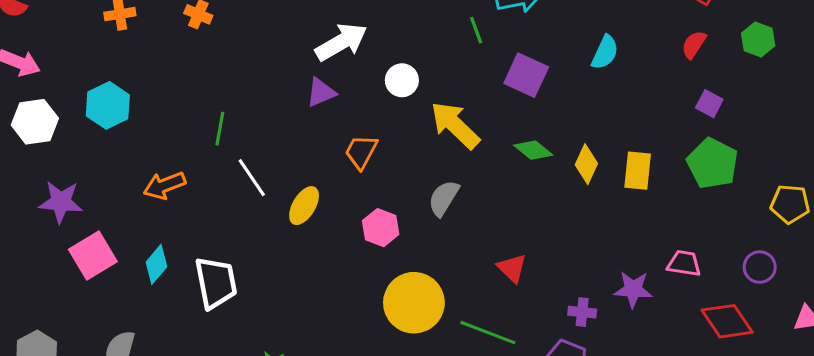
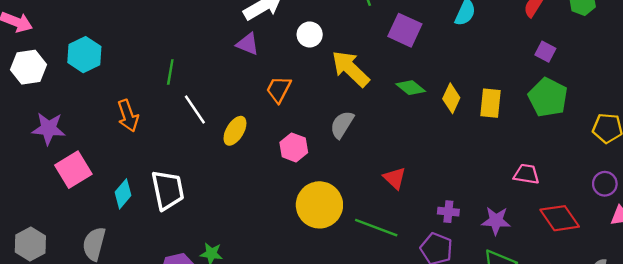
purple triangle: (321, 92) -> (248, 44), turned 45
orange arrow: (164, 185) -> (128, 116), turned -88
cyan diamond: (156, 264) -> (123, 194), moved
purple circle: (760, 267) -> (605, 184), moved
purple star: (633, 289) -> (496, 221), moved

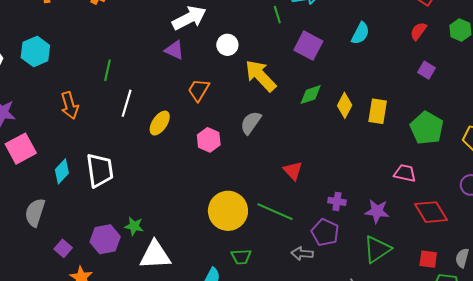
green diamond: (411, 88) -> (311, 95), turned -60
green pentagon: (548, 97) -> (427, 128), moved
white line: (195, 110) -> (127, 103), turned 48
yellow circle: (319, 205) -> (228, 211), moved

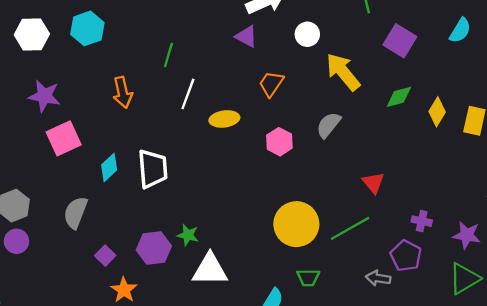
yellow ellipse: (160, 123) -> (224, 119), turned 45
green line: (275, 212) -> (350, 228), turned -57

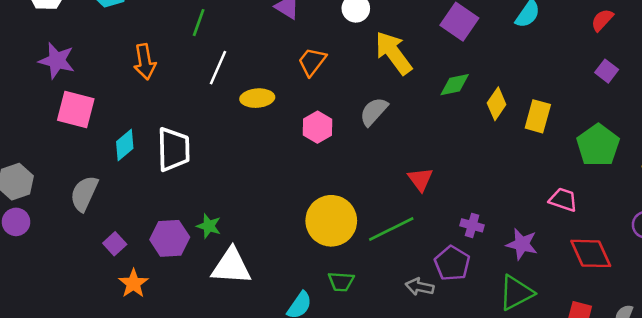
pink square: (64, 138) -> (76, 110), turned 36

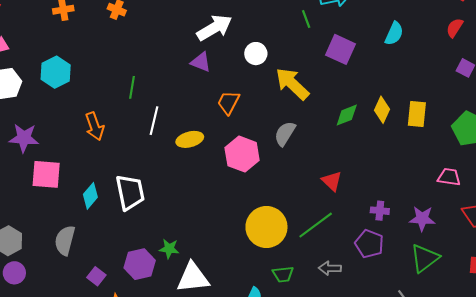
green diamond: (455, 85) -> (347, 115), moved
pink hexagon: (317, 127) -> (242, 154), size x1.4
gray arrow: (420, 287) -> (330, 268), moved

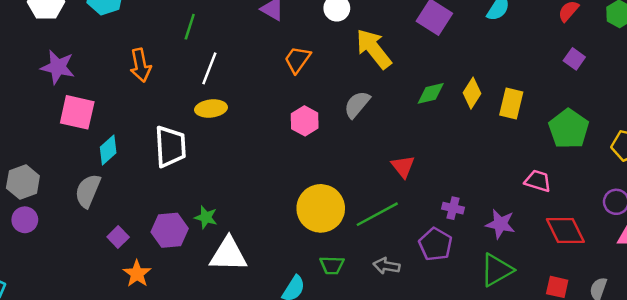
yellow ellipse: (190, 139) -> (211, 109), moved
pink hexagon: (242, 154) -> (305, 121), size x0.7
cyan diamond: (90, 196) -> (108, 150), moved

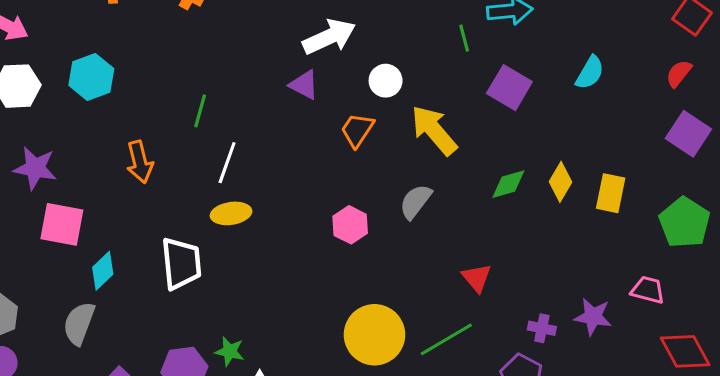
purple square: (574, 59) -> (688, 134), size x1.6
orange trapezoid: (297, 60) -> (357, 130), moved
purple star: (500, 224) -> (593, 317), moved

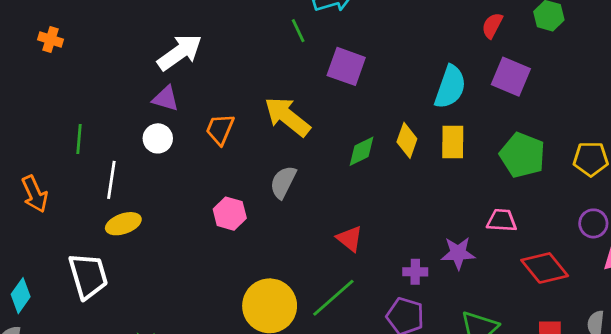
cyan semicircle: (590, 73) -> (450, 87), moved, size x1.4
white circle: (386, 81) -> (158, 138), moved

